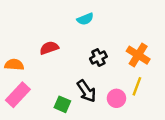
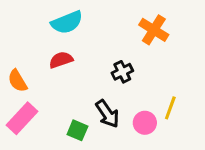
cyan semicircle: (85, 19) -> (67, 22), moved, size x1.5
orange cross: (138, 55) -> (154, 30), moved
orange semicircle: (14, 65) -> (17, 81), turned -126

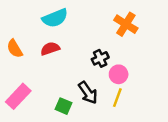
orange semicircle: (17, 81) -> (15, 49), moved
yellow line: (170, 108) -> (117, 98), moved
pink circle: (145, 123) -> (119, 74), moved

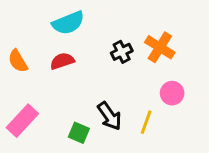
orange cross: (126, 24) -> (160, 47), moved
black cross: (100, 58) -> (122, 52), moved
pink circle: (119, 74) -> (172, 93), moved

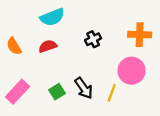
orange cross: (160, 47) -> (140, 35), moved, turned -30
pink circle: (172, 93) -> (131, 71), size x1.5
green square: (79, 133) -> (57, 92), moved, turned 35

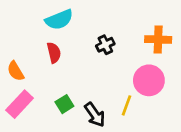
orange semicircle: (14, 46) -> (16, 71), moved
red semicircle: (48, 46) -> (54, 53), turned 96
black arrow: (84, 88) -> (95, 115), moved

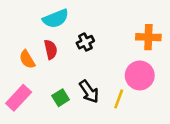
black cross: (105, 45) -> (85, 42), moved
orange semicircle: (16, 71) -> (27, 59), moved
black arrow: (95, 115) -> (89, 92), moved

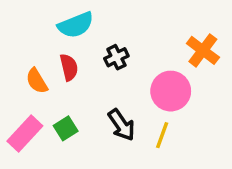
orange cross: (148, 37) -> (203, 50), turned 35
pink circle: (140, 75) -> (171, 91), moved
green square: (61, 98) -> (66, 128), moved

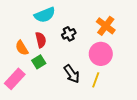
orange cross: (203, 50) -> (106, 26), moved
green square: (66, 128) -> (39, 62), moved

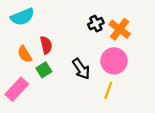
cyan semicircle: (45, 15) -> (22, 17), moved
black cross: (69, 34) -> (96, 24), moved
black arrow: (72, 74) -> (81, 69), moved

